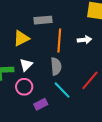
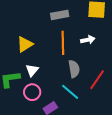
gray rectangle: (43, 20) -> (60, 15), moved
gray semicircle: (56, 66) -> (74, 69), moved

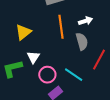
gray semicircle: (74, 69) -> (82, 41), moved
pink circle: (32, 92) -> (47, 75), moved

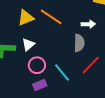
orange line: (61, 27) -> (51, 17), moved, turned -65

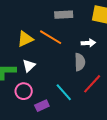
pink circle: (37, 65) -> (24, 91), moved

